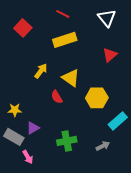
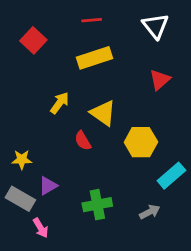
red line: (63, 14) -> (92, 20), turned -32

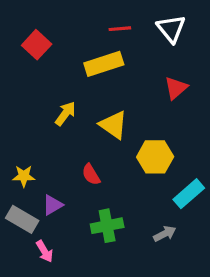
red line: (92, 20) -> (120, 29), moved
red semicircle: (83, 141) -> (91, 174), moved

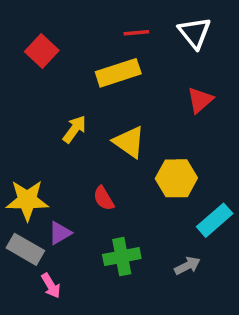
yellow star: (24, 176) -> (27, 200), size x1.6

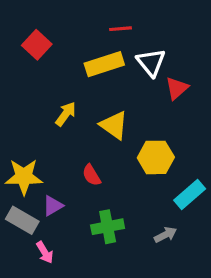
white triangle: (195, 33) -> (151, 62), moved

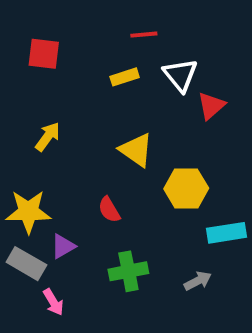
red square: (37, 45) -> (44, 54), turned -36
yellow rectangle: (104, 64) -> (125, 77), size x0.6
yellow arrow: (66, 114) -> (48, 137), moved
cyan rectangle: (190, 194) -> (227, 233), turned 32

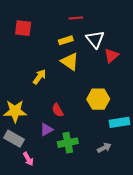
yellow arrow: (48, 137) -> (39, 77), moved
yellow triangle: (136, 150) -> (70, 62), moved
purple triangle: (63, 246) -> (47, 130), moved

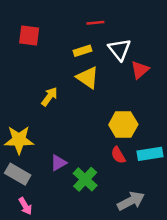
red semicircle: (58, 110) -> (118, 155), moved
green cross: (68, 143) -> (85, 179), turned -36
gray arrow: (104, 148) -> (131, 201), moved, size x1.5
pink arrow: (28, 159) -> (25, 206), moved

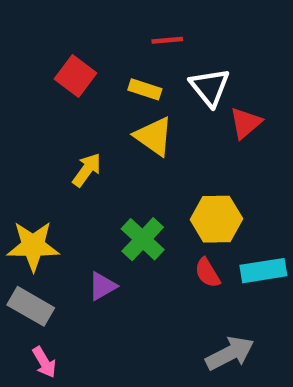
red square: (29, 35) -> (76, 76), moved, turned 30
yellow rectangle: (83, 51) -> (145, 89), turned 36
green cross: (85, 179) -> (143, 239), moved

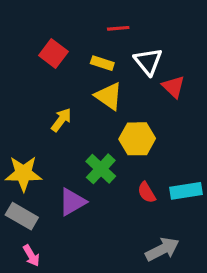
red triangle: (246, 123) -> (173, 87), turned -35
yellow hexagon: (216, 219) -> (137, 139), moved
purple triangle: (102, 286) -> (72, 202), size x1.4

